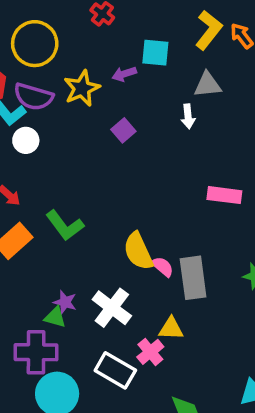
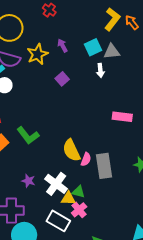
cyan square: (155, 53) -> (93, 47), moved, turned -30
purple arrow: (124, 74) -> (62, 46), turned 80
pink semicircle: (163, 267) -> (86, 159), turned 72
green triangle: (55, 317) -> (78, 192), moved
yellow triangle: (171, 329) -> (68, 198), moved

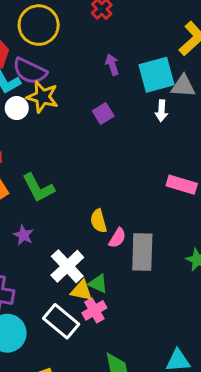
cyan square: (93, 47) -> (157, 75), size x1.4
yellow star: (37, 54) -> (42, 97), moved, turned 30
yellow semicircle: (71, 150) -> (98, 221), size x0.7
purple star: (28, 181) -> (23, 235), moved

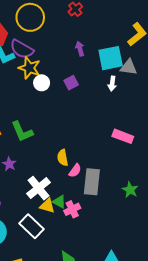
white circle: (17, 108) -> (42, 83), moved
pink cross: (94, 310) -> (72, 209), moved

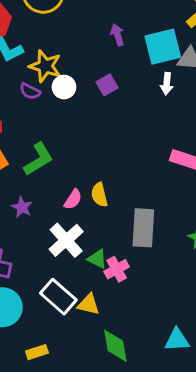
purple semicircle: (22, 49) -> (30, 91), moved, size x0.6
green L-shape: (22, 132) -> (38, 159), turned -95
pink semicircle: (75, 171) -> (73, 199), moved
yellow triangle: (47, 206) -> (89, 304), moved

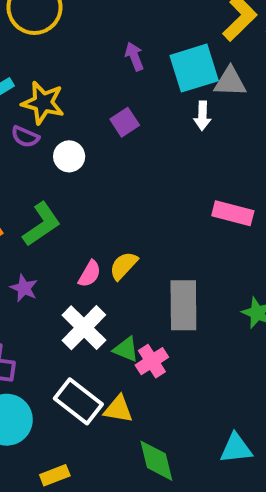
white circle: (64, 87) -> (69, 156), moved
yellow semicircle: (99, 195) -> (123, 266), turned 60

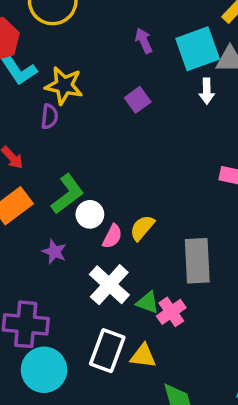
purple semicircle: (25, 137) -> (49, 117), turned -105
white circle: (69, 156) -> (90, 214), moved
white rectangle: (78, 401) -> (107, 351), turned 75

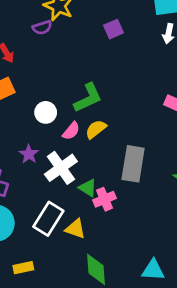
purple semicircle: (49, 117) -> (42, 28), turned 54
green L-shape: (67, 194) -> (88, 98), moved
white circle: (90, 214) -> (46, 112), moved
purple star: (54, 252) -> (29, 154), moved

